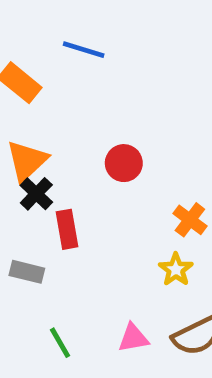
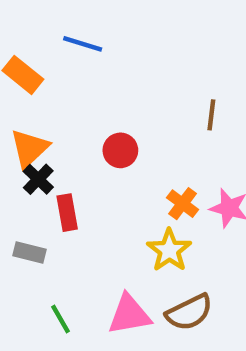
yellow star: (176, 269) -> (169, 250), size x1.4
pink triangle: (133, 338) -> (129, 315), size x1.5

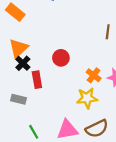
red circle: (120, 150) -> (61, 58), moved
yellow star: (169, 250) -> (87, 98), turned 30

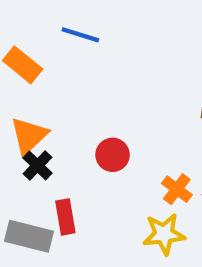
red rectangle: (37, 80) -> (65, 217), moved
gray rectangle: (18, 99) -> (29, 236), size x1.5

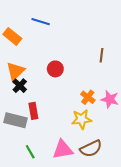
red circle: (113, 155) -> (55, 69), moved

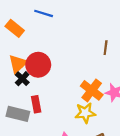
red circle: (55, 69) -> (38, 65), moved, size x1.5
orange cross: (88, 97) -> (92, 90), size x1.5

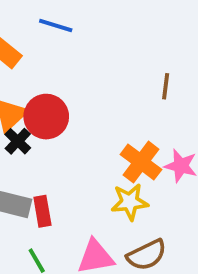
red rectangle: (36, 104) -> (42, 211), moved

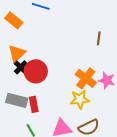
red circle: (46, 117) -> (36, 71), moved

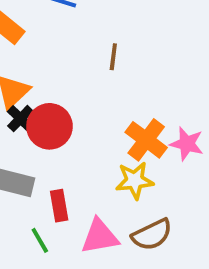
brown line: (99, 38) -> (113, 57), moved
red rectangle: (34, 104) -> (59, 206), moved

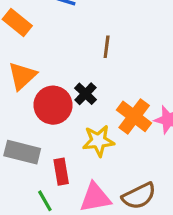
black cross: (20, 119) -> (85, 94), moved
yellow star: (135, 180) -> (98, 141), moved

